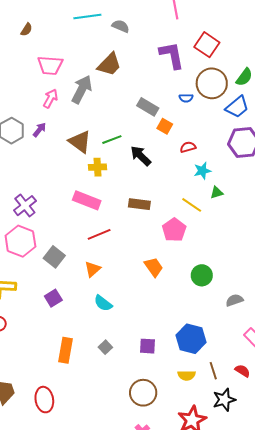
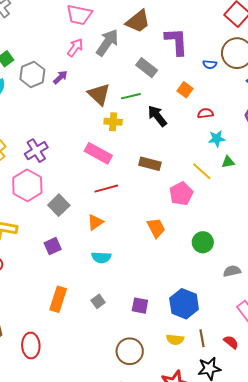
purple L-shape: (172, 55) -> (176, 41), moved
gray rectangle: (148, 107) -> (147, 68), moved
cyan semicircle: (103, 303) -> (101, 257), turned -42

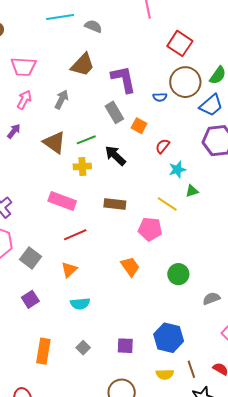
gray arrow: (107, 43) -> (62, 99), moved, size x0.7
gray rectangle: (147, 68) -> (114, 112), moved, turned 30
red semicircle: (205, 113) -> (163, 146), turned -35
yellow cross: (113, 122) -> (82, 166), moved
pink pentagon: (181, 194) -> (150, 229), turned -30

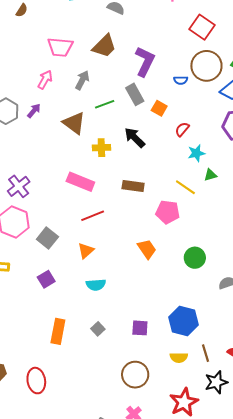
pink trapezoid: (23, 67) -> (60, 47), moved
purple L-shape: (124, 79) -> (145, 61), turned 36
green line: (86, 140) -> (105, 104), moved

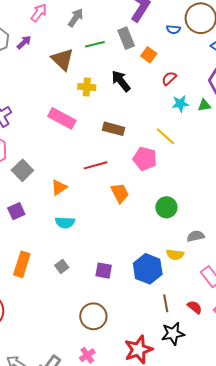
green triangle: (210, 175) -> (204, 105), moved
red line: (93, 216) -> (96, 165), moved
yellow semicircle: (179, 358) -> (175, 255), moved

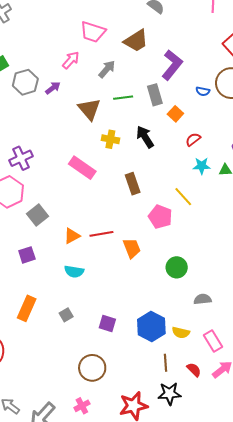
brown rectangle: (114, 129) -> (133, 184), turned 50
red line: (96, 165) -> (101, 234), moved
yellow semicircle: (175, 255) -> (181, 333), moved

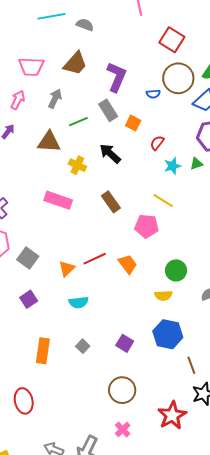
brown triangle: (89, 109) -> (49, 142), turned -30
yellow cross: (110, 139) -> (77, 165), turned 30
purple square: (107, 324) -> (125, 343), turned 30
yellow semicircle: (181, 333) -> (163, 295), moved

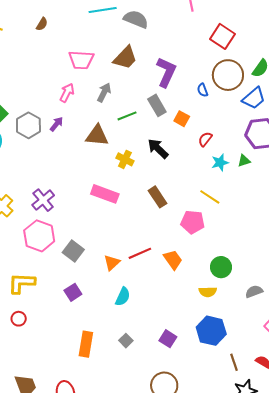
gray semicircle: (85, 25) -> (136, 19), size x1.4
blue semicircle: (153, 94) -> (203, 90), turned 72
cyan semicircle: (79, 302) -> (123, 297), turned -60

